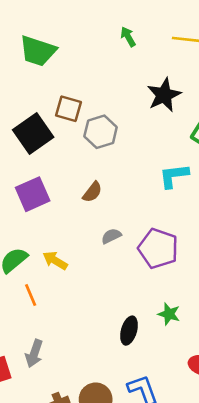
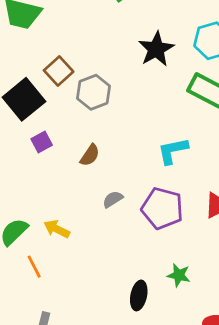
brown square: (69, 109) -> (59, 71), turned 36
cyan L-shape: (174, 176) -> (173, 151), moved
purple square: (33, 194) -> (42, 142), moved, size x0.6

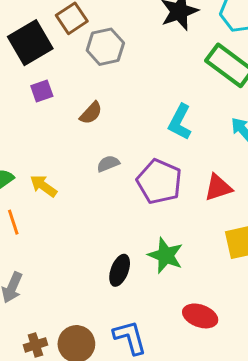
cyan L-shape: (173, 151) -> (180, 122), turned -60
green star: (179, 275) -> (166, 255), size x1.4

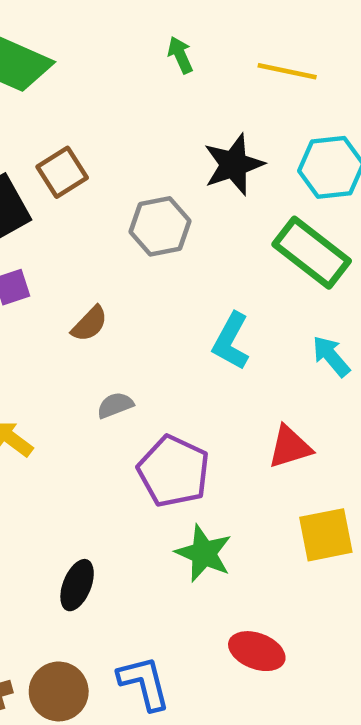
gray hexagon: (105, 47) -> (160, 226), moved
purple pentagon: (159, 182) -> (174, 471), moved
black ellipse: (120, 270) -> (77, 585), moved

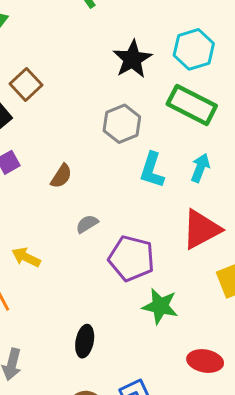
gray hexagon: (160, 226) -> (122, 124), moved
cyan arrow: (331, 356) -> (200, 168), moved, turned 72
red triangle: (290, 447) -> (201, 229), size x1.4

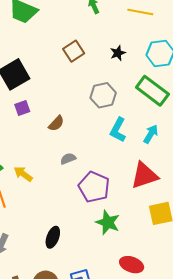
black star: (132, 59) -> (118, 53), size x0.6
brown square: (26, 84) -> (74, 51), moved

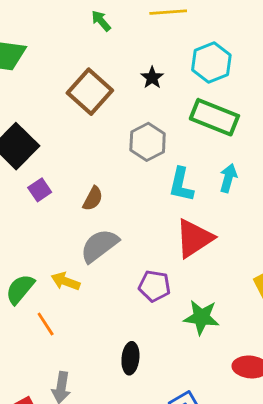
brown square: (74, 51) -> (90, 92), size x1.4
gray semicircle: (68, 159) -> (99, 246), moved, size x1.8
red triangle: (144, 176) -> (194, 238), moved
purple pentagon: (94, 187) -> (154, 286), moved, size x0.7

